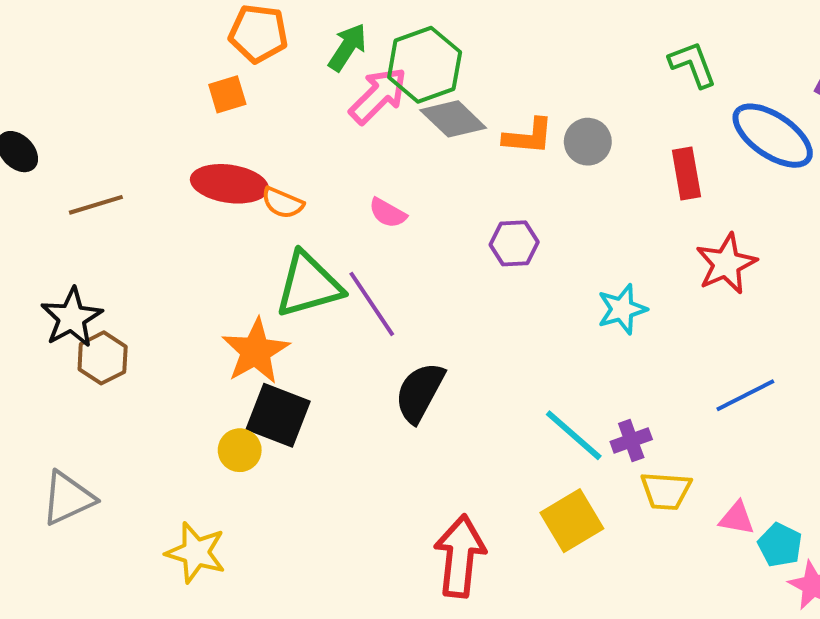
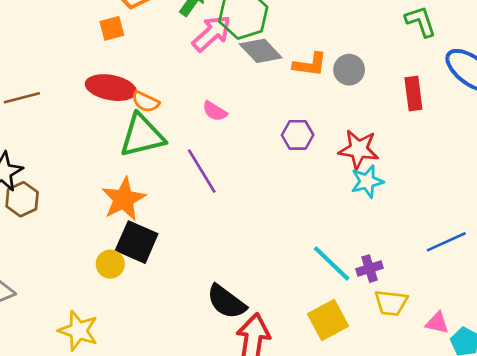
red star: (726, 264) -> (359, 149), moved, turned 30
green triangle: (309, 285) -> (142, 136), moved
black semicircle: (420, 392) -> (226, 302), moved, turned -84

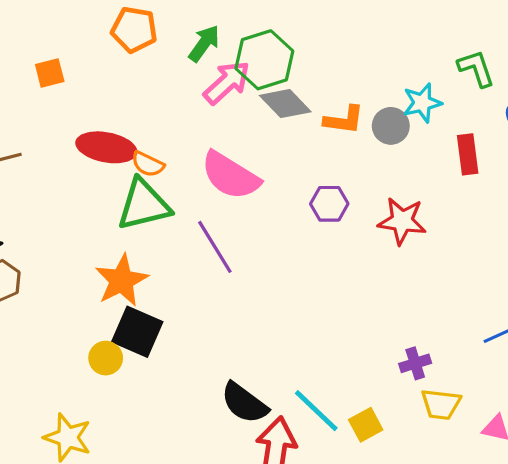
orange square: (112, 28) -> (50, 73), moved
pink semicircle: (215, 111) -> (230, 176), size x2.0
cyan star: (367, 181) -> (422, 103), moved
cyan line: (332, 264) -> (316, 411), moved
yellow square: (328, 320) -> (366, 425), size x0.7

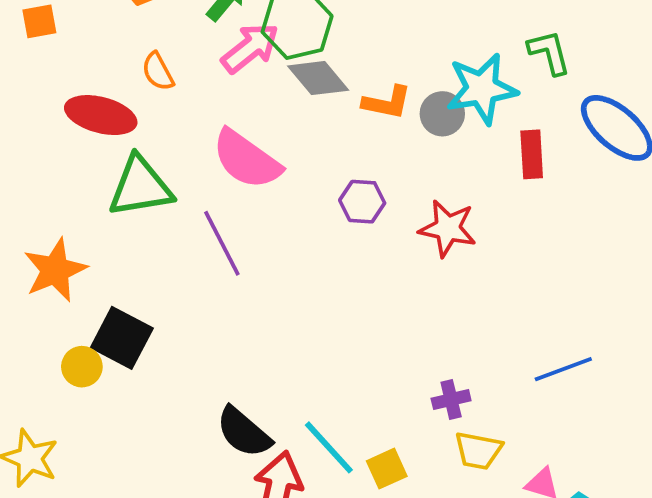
cyan star: (422, 103) -> (482, 89), size x1.5
orange semicircle: (148, 164) -> (158, 72), moved, turned 32
orange star: (122, 280) -> (55, 270), moved

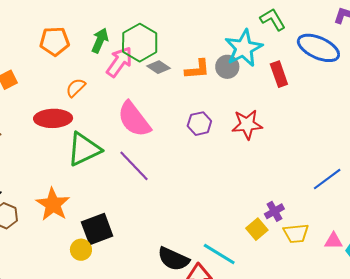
orange semicircle: (158, 72) -> (76, 88), turned 90
gray diamond: (318, 78) -> (159, 67), size x0.7
pink semicircle: (246, 159) -> (134, 119), turned 33
black square: (122, 338) -> (97, 229), turned -32
yellow square: (387, 469) -> (257, 229), moved

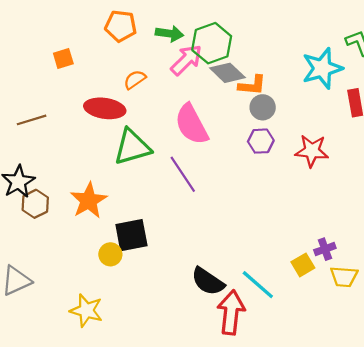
green arrow: (100, 41) -> (169, 34), turned 65
gray diamond: (159, 67) -> (227, 73), size x1.4
gray circle: (227, 67) -> (263, 107), moved
orange L-shape: (197, 69) -> (252, 85), moved

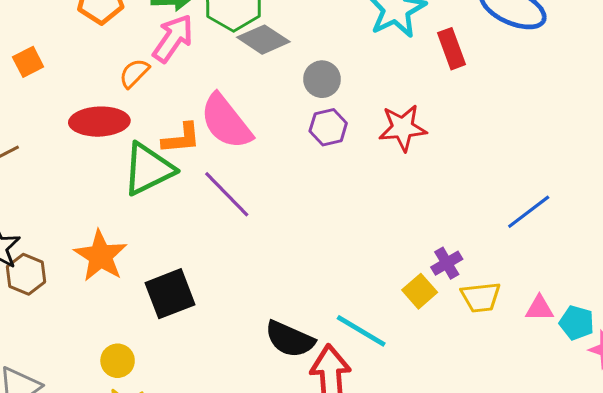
pink arrow: (186, 60) -> (173, 38), moved
orange L-shape: (252, 85) -> (181, 138), moved
yellow circle: (110, 254) -> (118, 361), moved

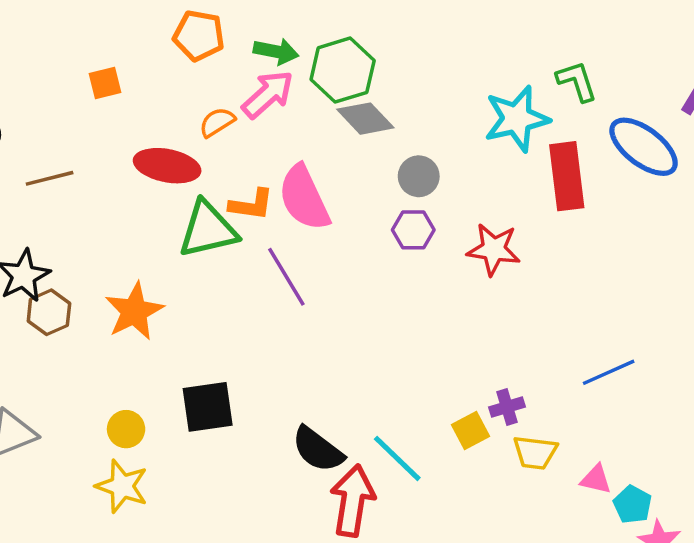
red rectangle: (452, 49) -> (567, 176), size x1.5
black square: (170, 294) -> (208, 407), moved

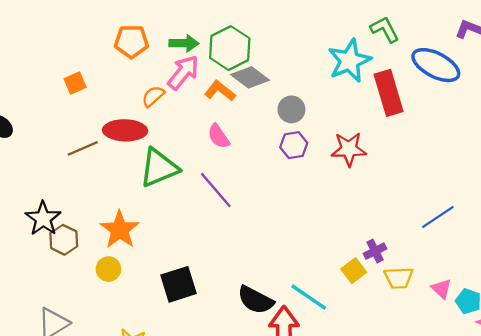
brown line: (50, 178) -> (83, 148), moved
pink semicircle: (304, 198) -> (219, 136), size x0.6
orange L-shape: (251, 205) -> (220, 91), moved, turned -140
yellow circle: (126, 429) -> (108, 269), moved
pink triangle: (596, 479) -> (441, 289), turned 40

